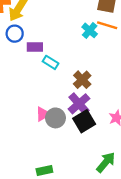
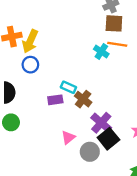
purple rectangle: (35, 47) -> (55, 100), moved
brown cross: (82, 80) -> (83, 99), moved
gray circle: (55, 118) -> (90, 152), moved

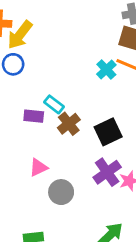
purple cross: (101, 123) -> (107, 172), moved
black square: (108, 139) -> (108, 132), moved

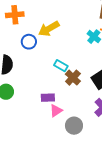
yellow arrow: (20, 35) -> (49, 29), moved, turned 30
purple rectangle: (34, 116) -> (48, 98), moved

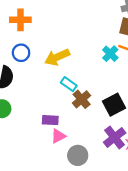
yellow arrow: (49, 29) -> (57, 57), moved
blue circle: (29, 42) -> (21, 53), moved

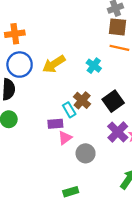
blue circle: (21, 53) -> (20, 65), size x1.5
cyan cross: (110, 54) -> (94, 66), moved
cyan rectangle: (69, 84) -> (69, 110), moved, turned 32

